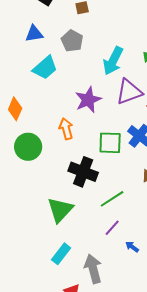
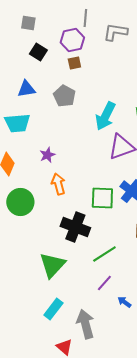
cyan trapezoid: (45, 68) -> (17, 123), moved, turned 36
purple star: (88, 100) -> (47, 155), moved, size x0.6

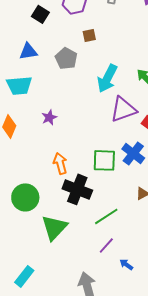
brown square: (74, 63) -> (89, 35), moved
orange arrow: (58, 184) -> (60, 163), moved
green circle: (20, 202) -> (25, 197), moved
cyan rectangle: (53, 309) -> (24, 276), moved

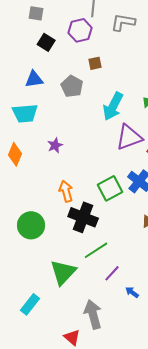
green square: (104, 160) -> (110, 188), turned -30
green line: (106, 216) -> (96, 250), moved
green triangle: (54, 227) -> (63, 272), moved

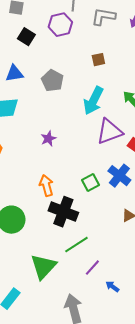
brown square: (95, 63) -> (98, 60), moved
purple star: (55, 145) -> (48, 139), moved
green square: (110, 188) -> (90, 183), size x0.7

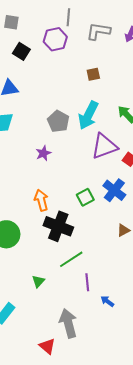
gray pentagon: (52, 81) -> (58, 121), moved
green triangle: (43, 267) -> (38, 281), size x0.5
purple line: (92, 268) -> (87, 282), turned -48

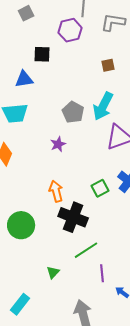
gray square: (11, 22) -> (26, 13), turned -35
black square: (21, 51) -> (42, 54), moved, turned -30

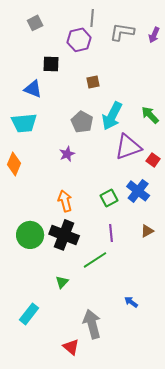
brown square: (108, 65) -> (93, 82), moved
blue triangle: (24, 79) -> (33, 89), turned 30
black cross: (73, 217) -> (64, 235), moved
purple line: (102, 273) -> (111, 233), moved

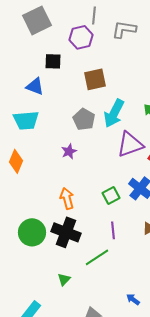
gray square: (35, 23) -> (37, 20), size x1.8
brown square: (93, 82) -> (95, 79), size x1.6

